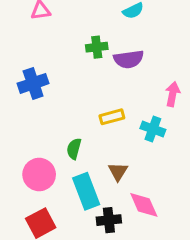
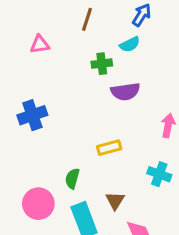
green cross: (97, 47) -> (102, 64), moved
cyan cross: (153, 129) -> (159, 174), moved

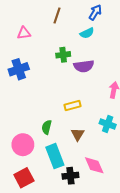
green cross: (102, 64) -> (63, 55), moved
blue cross: (32, 115) -> (19, 69), moved
brown triangle: (115, 201) -> (78, 134), moved

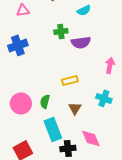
pink circle: (23, 145) -> (21, 103), moved

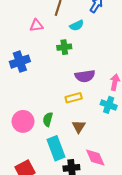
pink triangle: (23, 10) -> (36, 25), moved
cyan semicircle: (84, 10) -> (77, 25), moved
purple semicircle: (81, 42) -> (85, 76), moved
cyan cross: (104, 98) -> (109, 105), moved

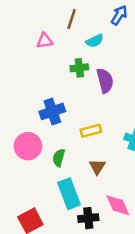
blue cross: (20, 62) -> (52, 111), moved
purple semicircle: (85, 76) -> (105, 81), moved, turned -96
pink circle: (23, 121) -> (28, 146), moved

